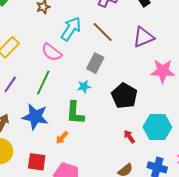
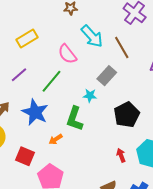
cyan arrow: (71, 29) -> (92, 36), turned 90

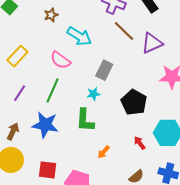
brown line: (122, 47) -> (124, 31), moved
orange arrow: (56, 139) -> (104, 152), moved

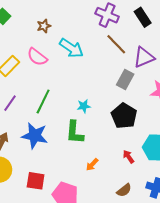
pink semicircle: (60, 60) -> (37, 57), moved
gray rectangle: (104, 70) -> (125, 80), moved

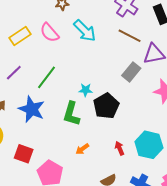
brown line: (116, 44) -> (130, 36), turned -30
black pentagon: (124, 116) -> (106, 106), moved

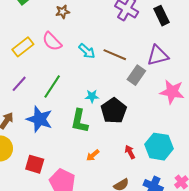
cyan arrow: (85, 31) -> (87, 51), moved, size x0.7
brown line: (130, 36) -> (115, 55), moved

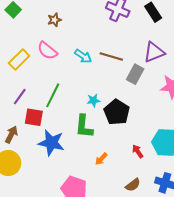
blue star: (39, 119) -> (51, 143), moved
red square: (35, 164) -> (34, 117), moved

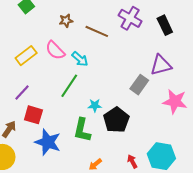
cyan arrow: (83, 56) -> (80, 59), moved
brown line: (111, 56) -> (97, 31), moved
green line: (53, 95) -> (69, 86), moved

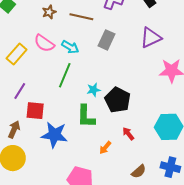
gray rectangle: (139, 85) -> (107, 40), moved
red arrow: (132, 161) -> (128, 134), moved

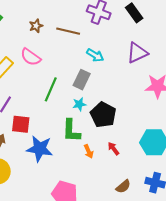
gray rectangle: (107, 40) -> (82, 80), moved
cyan arrow: (70, 47) -> (95, 55), moved
orange arrow: (105, 148) -> (89, 151), moved, turned -64

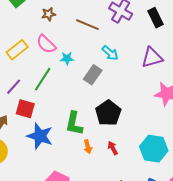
brown star: (36, 26) -> (49, 14), moved
green line: (51, 89) -> (43, 79), moved
cyan star: (79, 104) -> (67, 58), moved

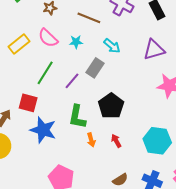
cyan star: (67, 58) -> (76, 42), moved
purple line: (14, 87) -> (72, 81), moved

